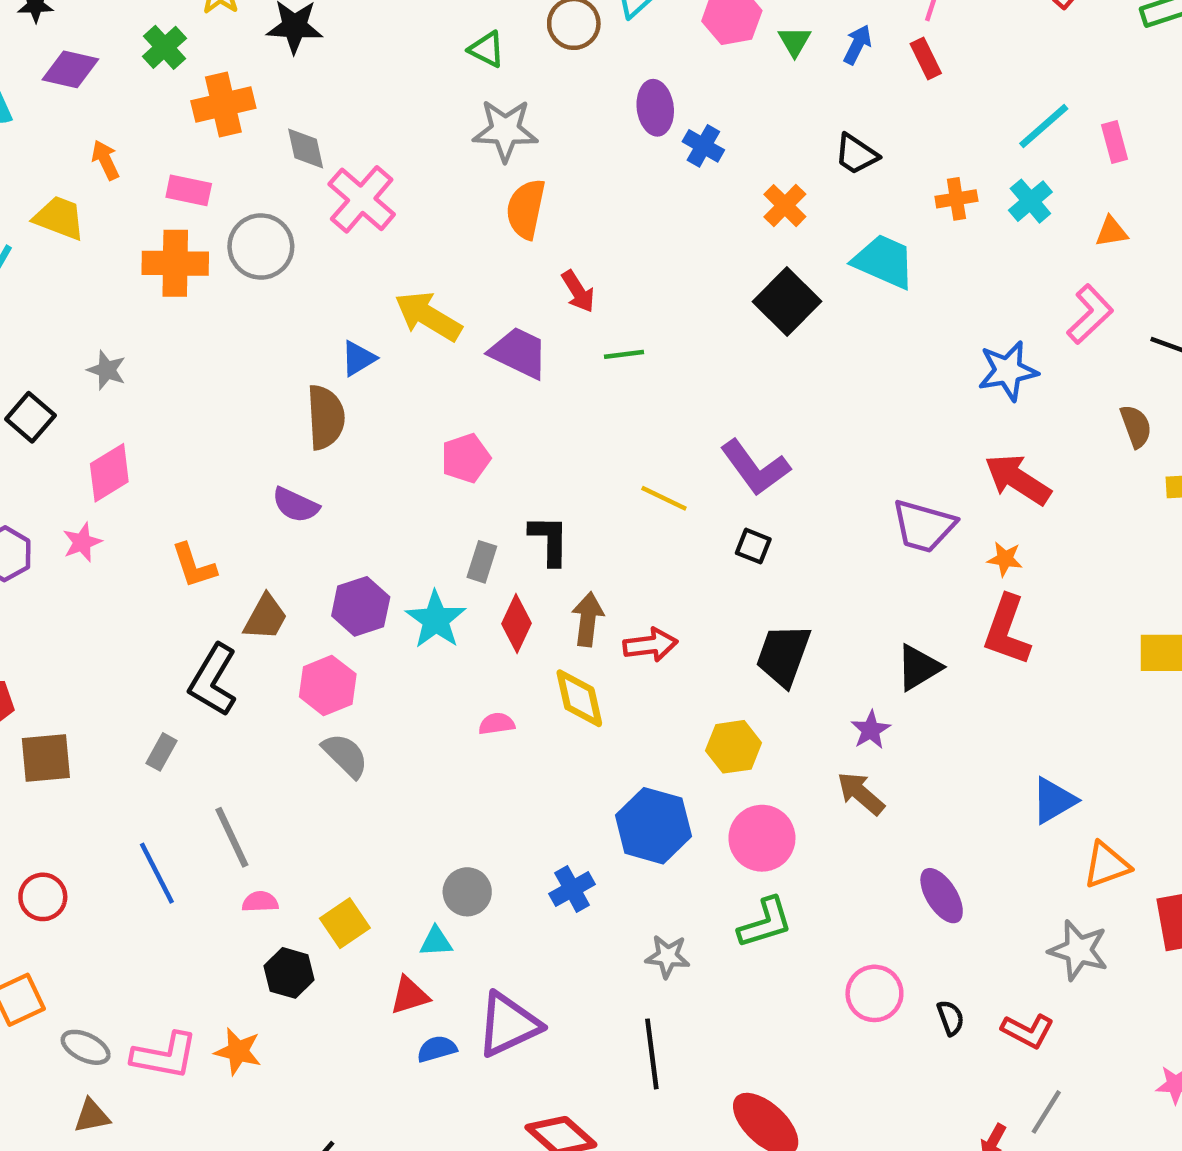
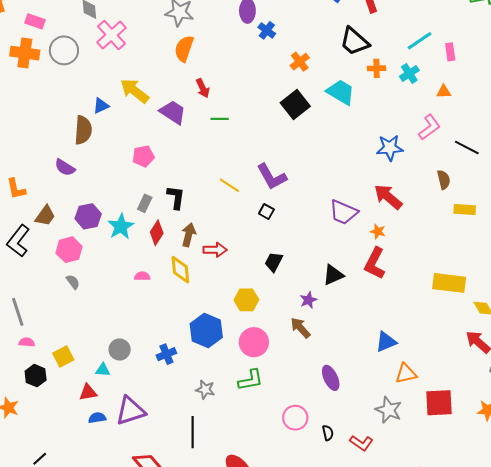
black trapezoid: (856, 154) -> (354, 42), moved, size x1.5
black trapezoid: (783, 655) -> (274, 262), size x0.7
gray semicircle: (345, 755) -> (73, 282), size x0.7

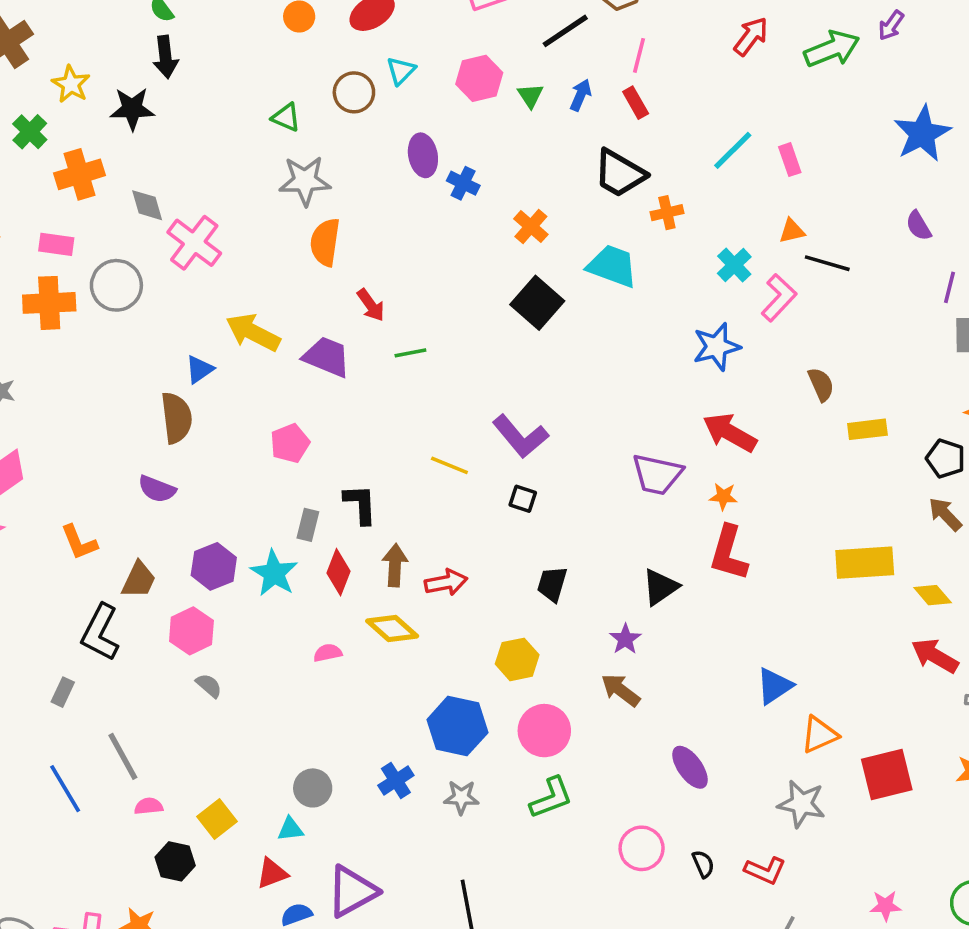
cyan cross: (409, 73) -> (734, 265), moved
black line: (467, 147) -> (827, 263), moved
yellow diamond: (180, 270) -> (392, 629), turned -32
gray star: (205, 390) -> (461, 797), moved

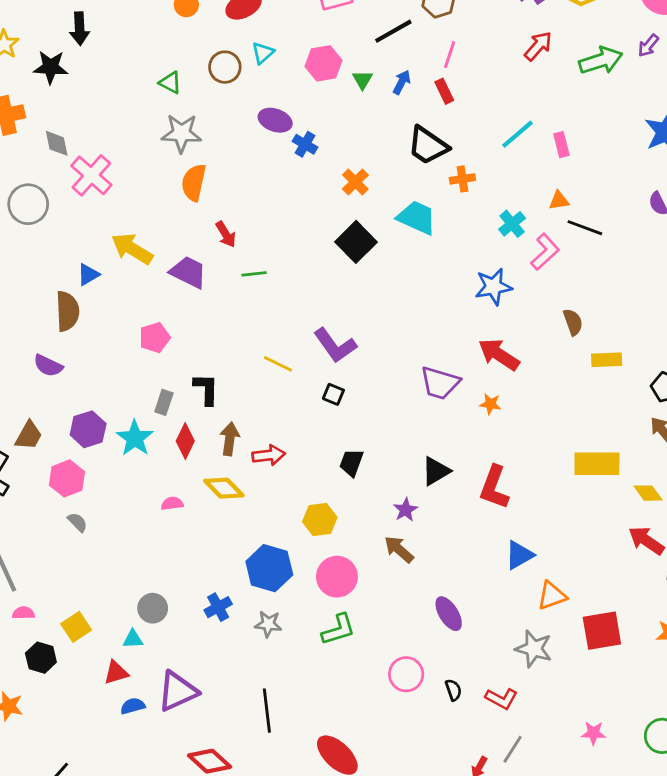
purple ellipse: (423, 155) -> (275, 120), turned -64
red L-shape: (729, 553) -> (494, 487), moved

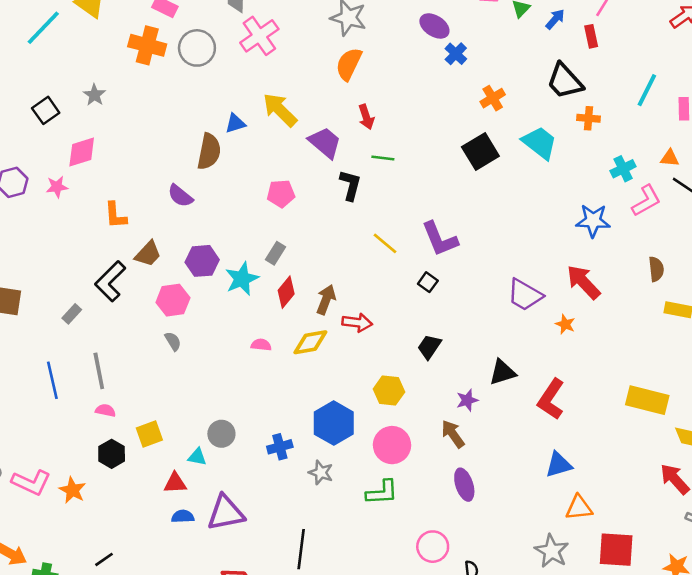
cyan line: (517, 134) -> (647, 90), turned -36
black L-shape: (206, 389) -> (350, 185), moved
yellow diamond: (224, 488) -> (310, 342), turned -69
purple ellipse: (449, 614) -> (464, 485), moved

